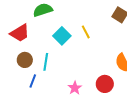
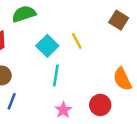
cyan line: (46, 62) -> (56, 75), moved

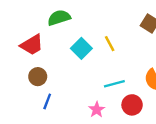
cyan line: (56, 75) -> (114, 84), moved, turned 66

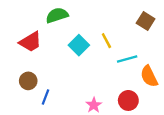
brown circle: (38, 77) -> (28, 81), moved
cyan line: (114, 84) -> (127, 59), moved

